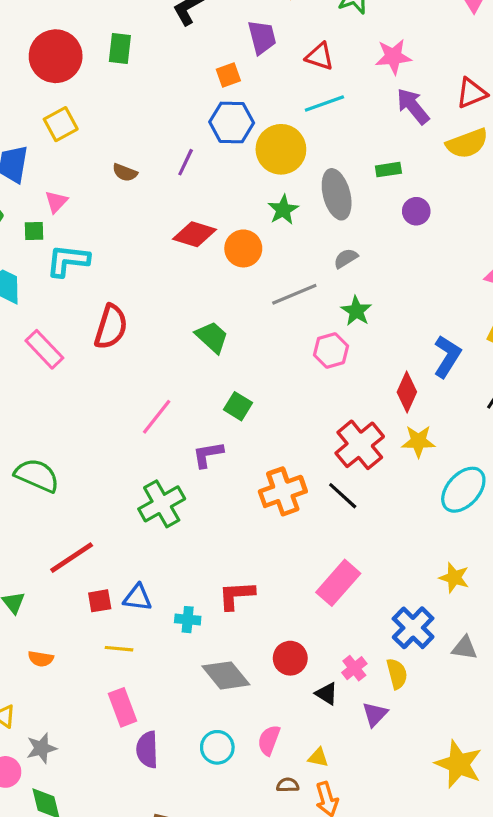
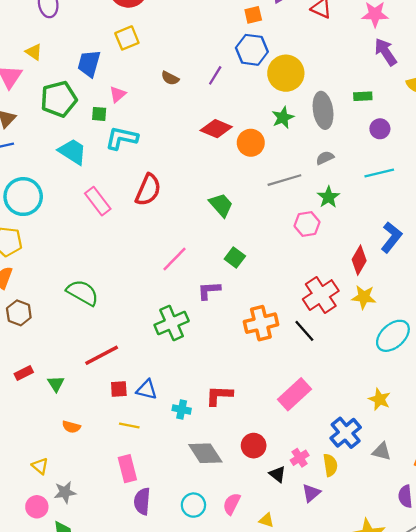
cyan line: (324, 104) -> (379, 173), moved

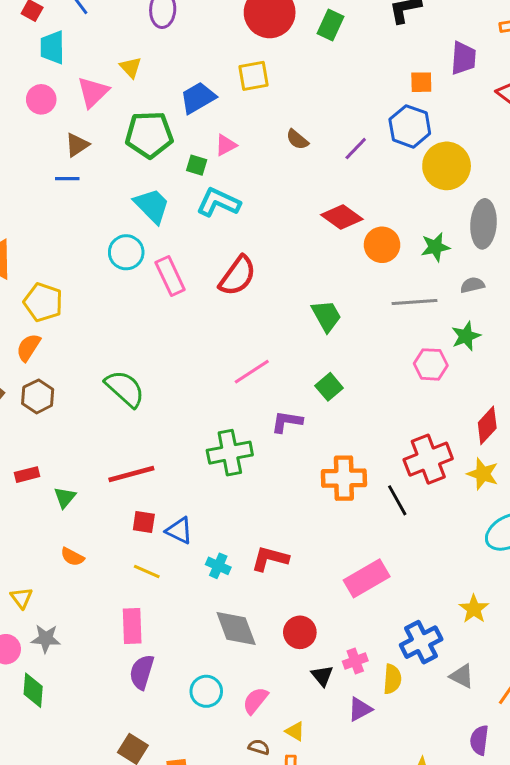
blue trapezoid: (89, 64) -> (198, 98), turned 32
green star: (283, 118) -> (435, 247), moved
cyan circle: (23, 197) -> (126, 252), moved, size x0.7

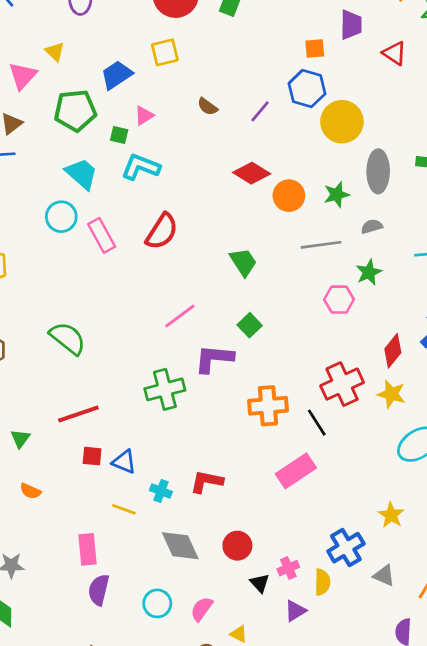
purple L-shape: (287, 422) -> (214, 359), size x1.4
yellow line: (147, 572) -> (124, 509), moved
pink rectangle: (367, 578) -> (296, 471), moved

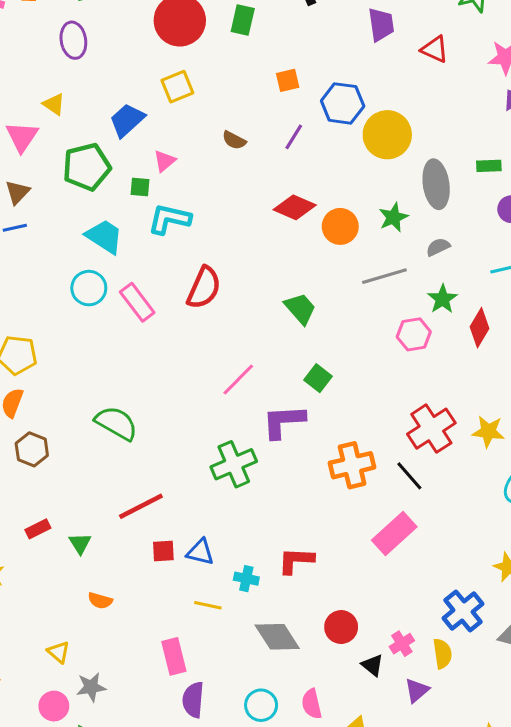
orange square: (315, 49) -> (288, 80), moved
red diamond: (393, 351) -> (479, 328), moved
pink semicircle: (202, 609) -> (312, 704), turned -40

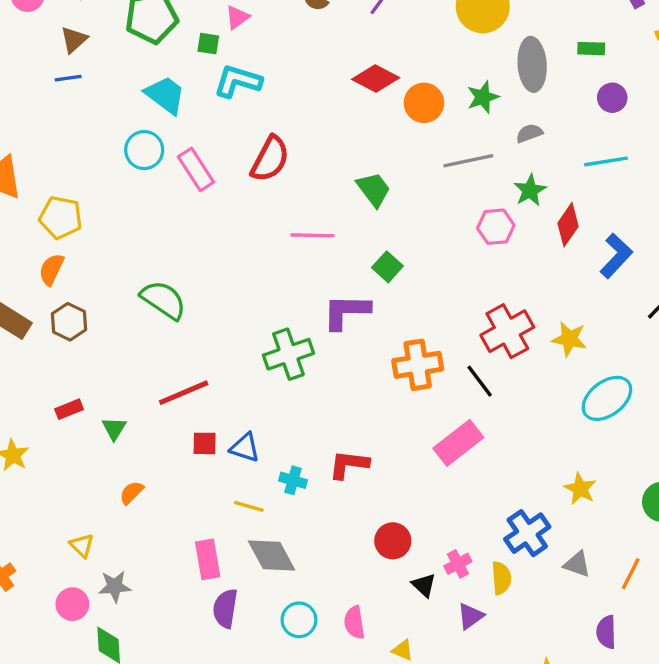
pink line: (238, 379) -> (312, 235), moved, turned 42
orange semicircle: (100, 601) -> (131, 493), turned 115
gray diamond: (277, 637) -> (272, 556), moved

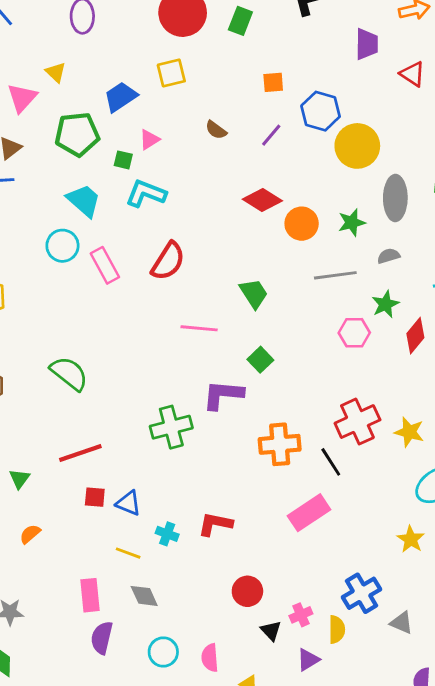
yellow star: (580, 489) -> (411, 539), moved
gray diamond: (272, 556) -> (144, 596), size x0.7

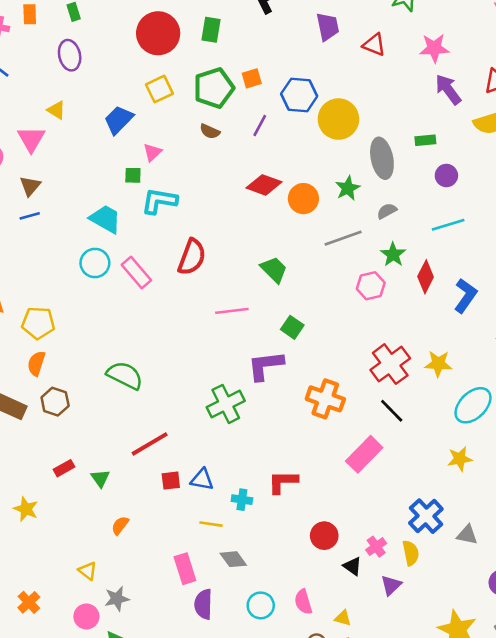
green pentagon: (77, 134) -> (214, 88), moved
orange cross: (280, 444) -> (325, 399), turned 36
black line: (331, 462) -> (392, 411), moved
yellow star: (411, 539) -> (460, 459), turned -30

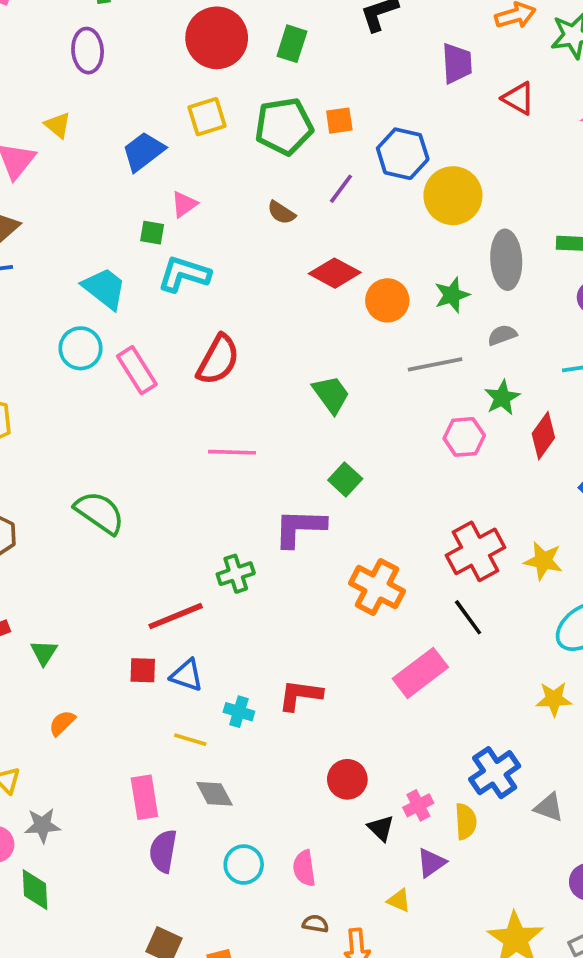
brown semicircle: (210, 131) -> (281, 213), moved
pink line: (232, 311) -> (232, 452), moved
green cross: (226, 404) -> (236, 574), size x0.7
red line: (150, 444) -> (176, 616), moved
yellow triangle: (343, 618) -> (399, 900), moved

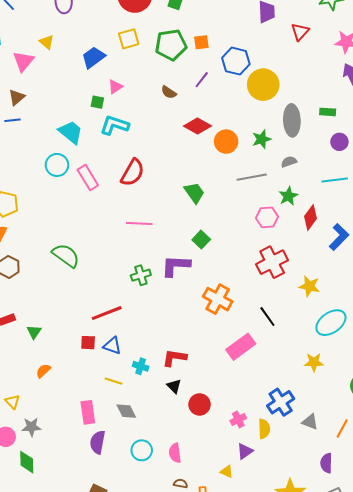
red triangle: (518, 98) -> (300, 32), turned 42
red cross: (476, 551) -> (272, 262), moved
green cross: (236, 574) -> (141, 275), moved
black triangle: (381, 828) -> (174, 386), moved

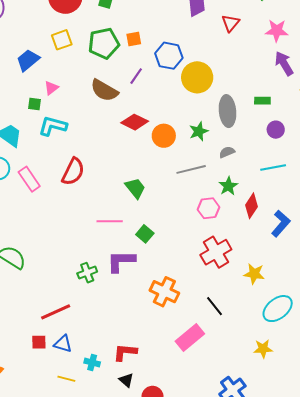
brown semicircle: (169, 92) -> (104, 90), size x1.8
pink line: (139, 223) -> (110, 221), moved

